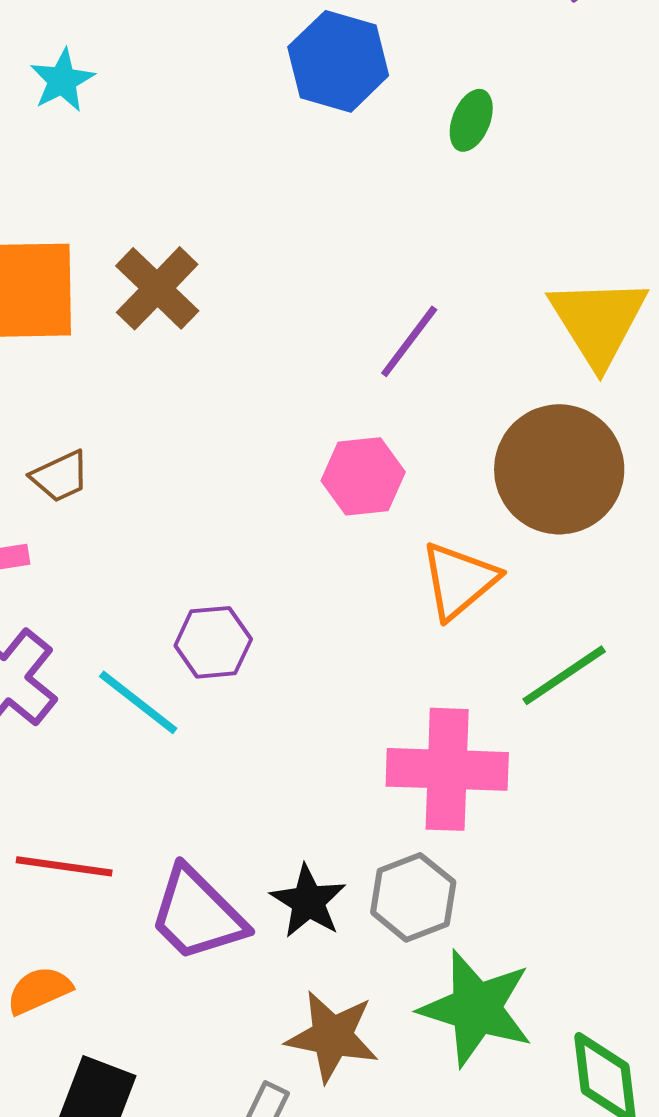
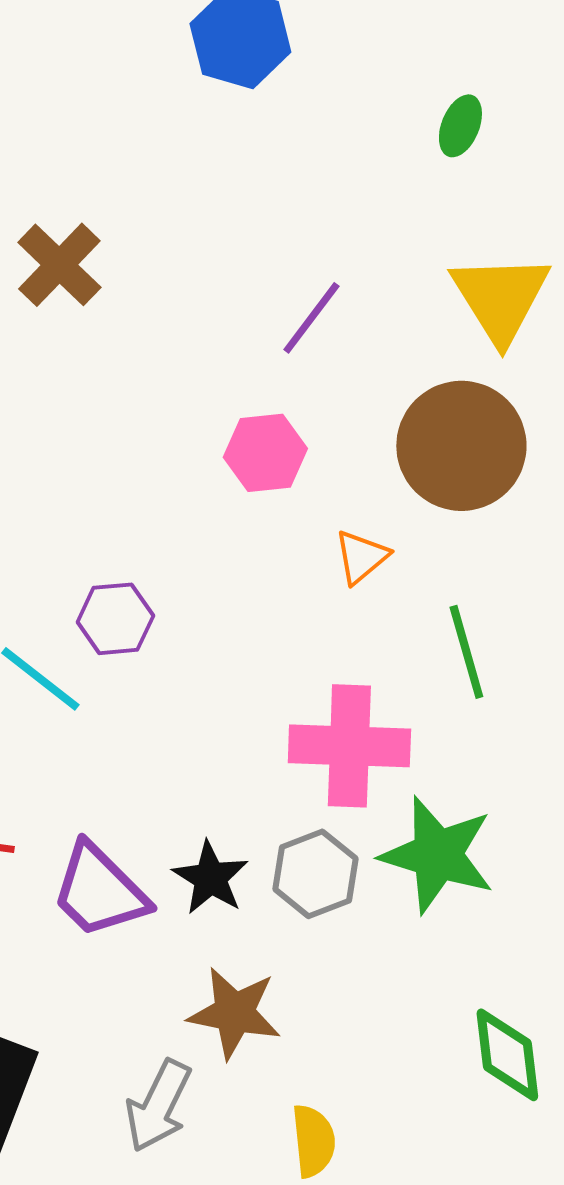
green ellipse: (471, 120) -> (460, 126), moved
orange triangle: (459, 580) -> (361, 557), size x0.7
green line: (564, 675) -> (466, 652), turned -72
green star: (476, 1008) -> (437, 855), moved

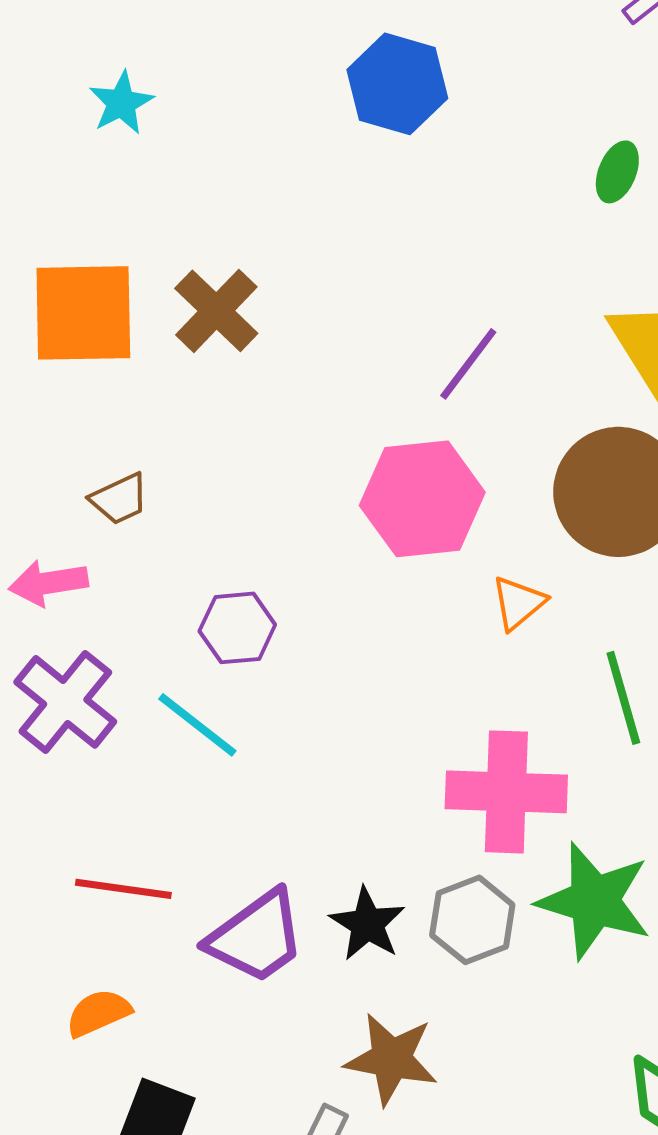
pink hexagon: (265, 453) -> (422, 499), size x1.5
purple hexagon: (115, 619) -> (237, 628), moved
purple trapezoid: (99, 891) -> (256, 937), turned -81

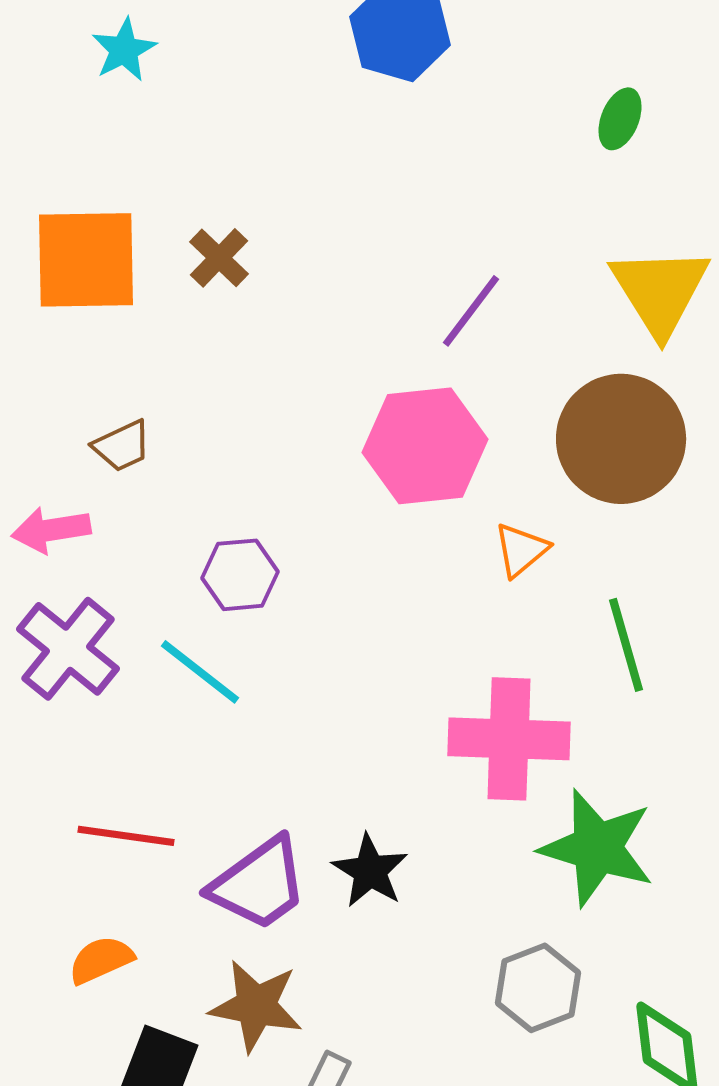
brown cross: (216, 311) -> (219, 258), size x0.7
gray hexagon: (472, 920) -> (538, 988), moved
brown star: (391, 1059) -> (256, 1006), moved

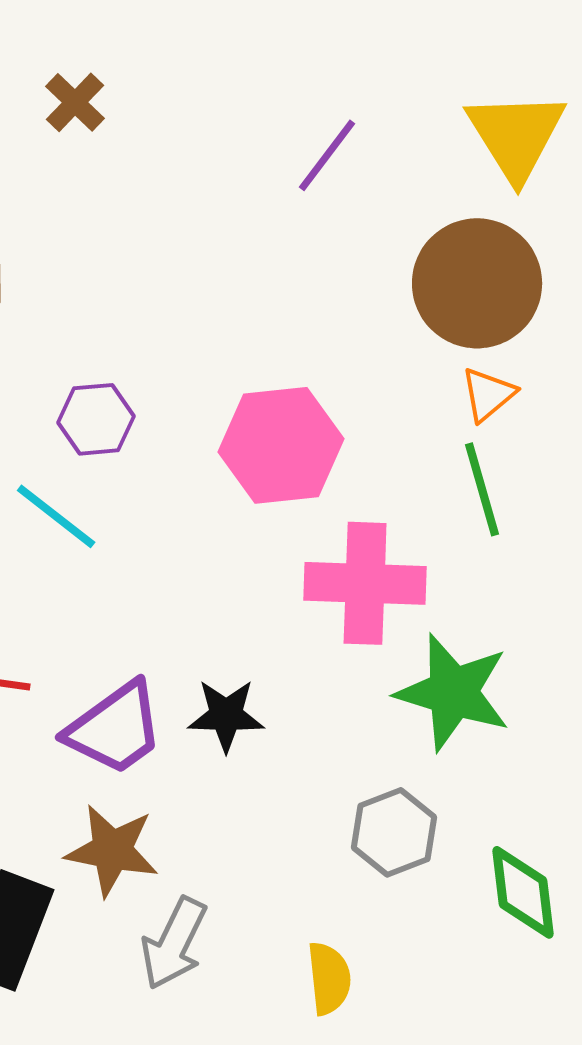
pink hexagon: (425, 446) -> (281, 445), moved
orange triangle: (521, 550) -> (488, 394), moved
black star: (370, 871) -> (226, 715), turned -30

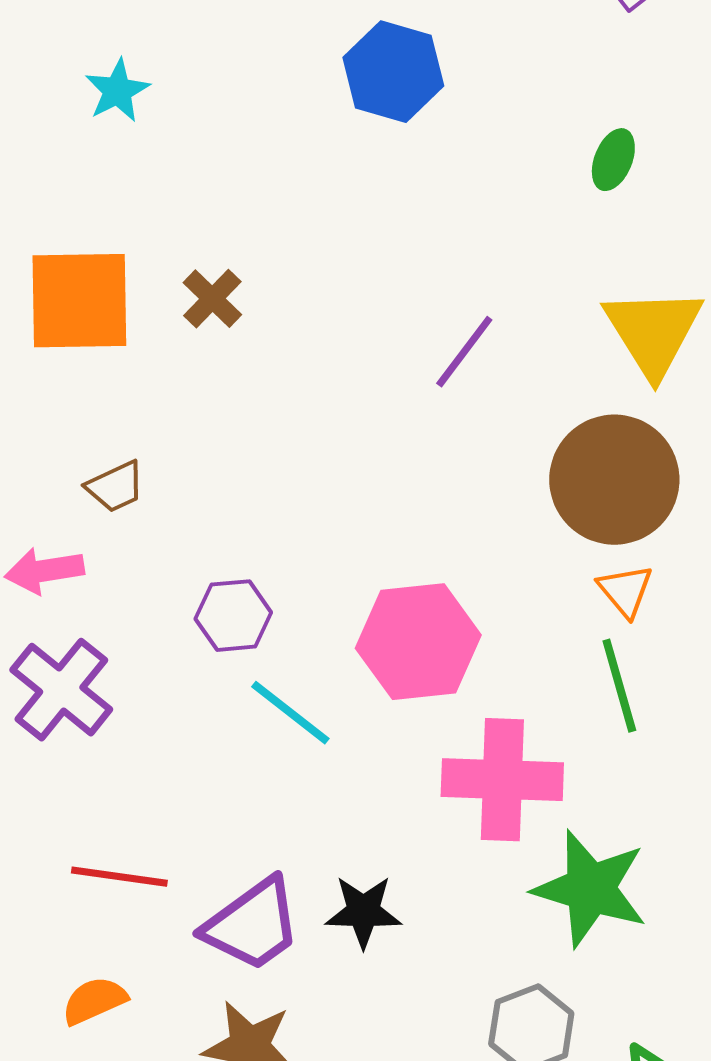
orange triangle: (488, 394) -> (625, 591), turned -30
cyan line: (56, 516) -> (290, 713), moved

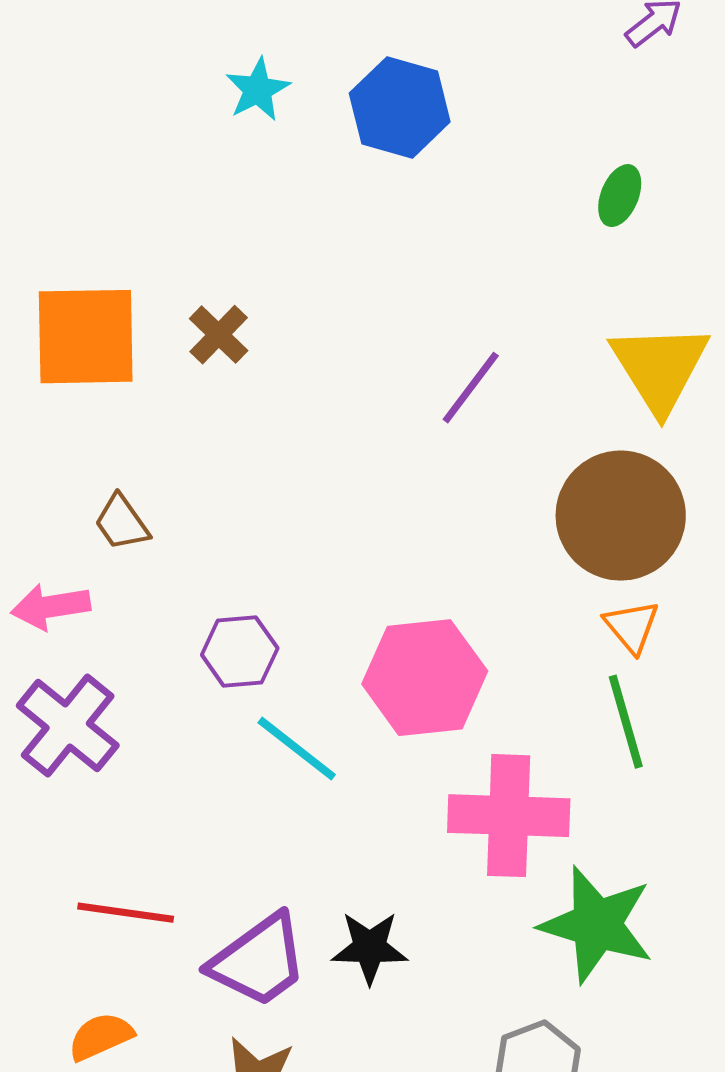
cyan star: (117, 91) -> (258, 90), moved
brown trapezoid: (115, 487) -> (122, 523), turned 80

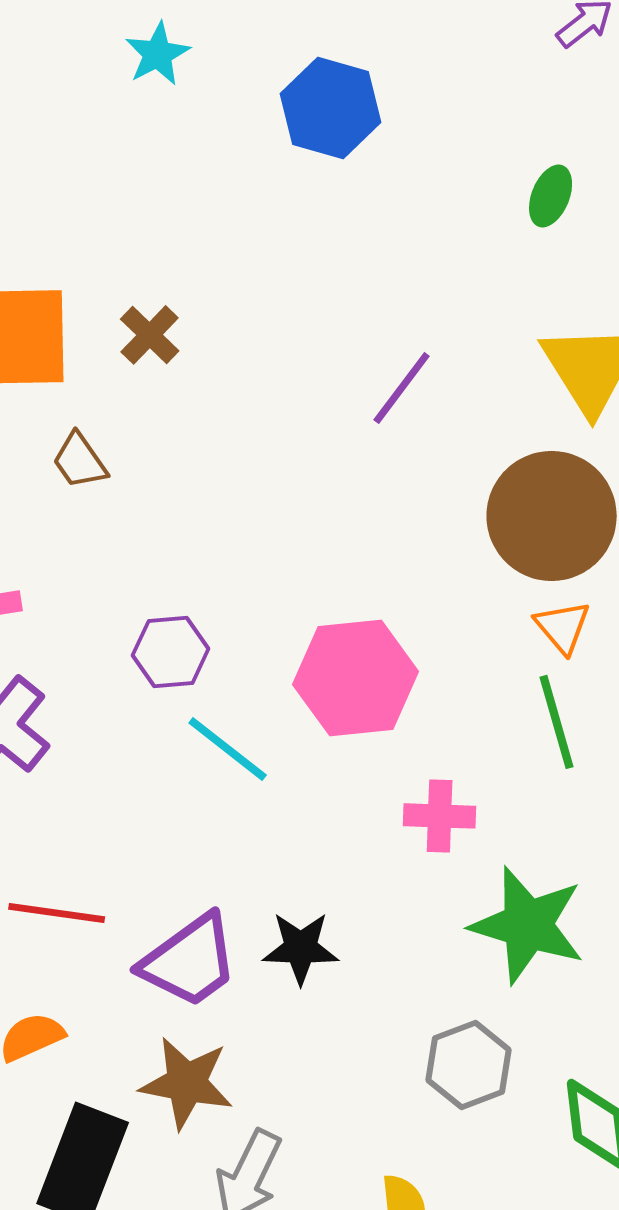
cyan star: (258, 90) -> (158, 54), moved
brown trapezoid: (122, 523) -> (80, 461), moved
pink cross: (509, 816) -> (440, 816), size x0.6

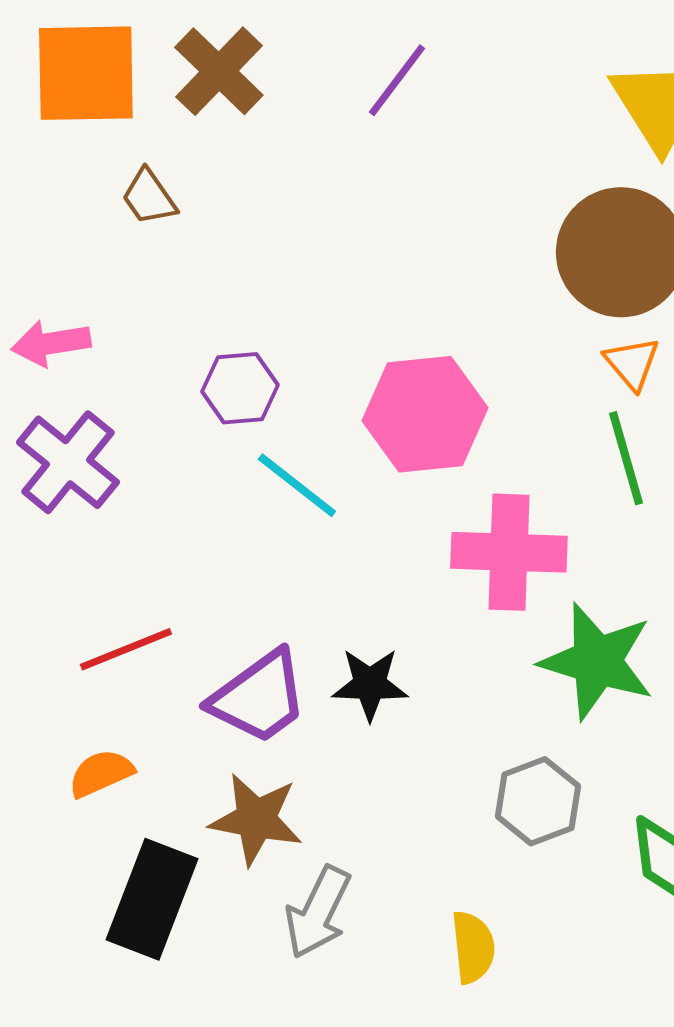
brown cross: (150, 335) -> (219, 71), size x1.5
purple line: (402, 388) -> (397, 80), moved
pink cross: (440, 816) -> (509, 552), size x1.6
red line: (57, 913) -> (126, 649), turned -30

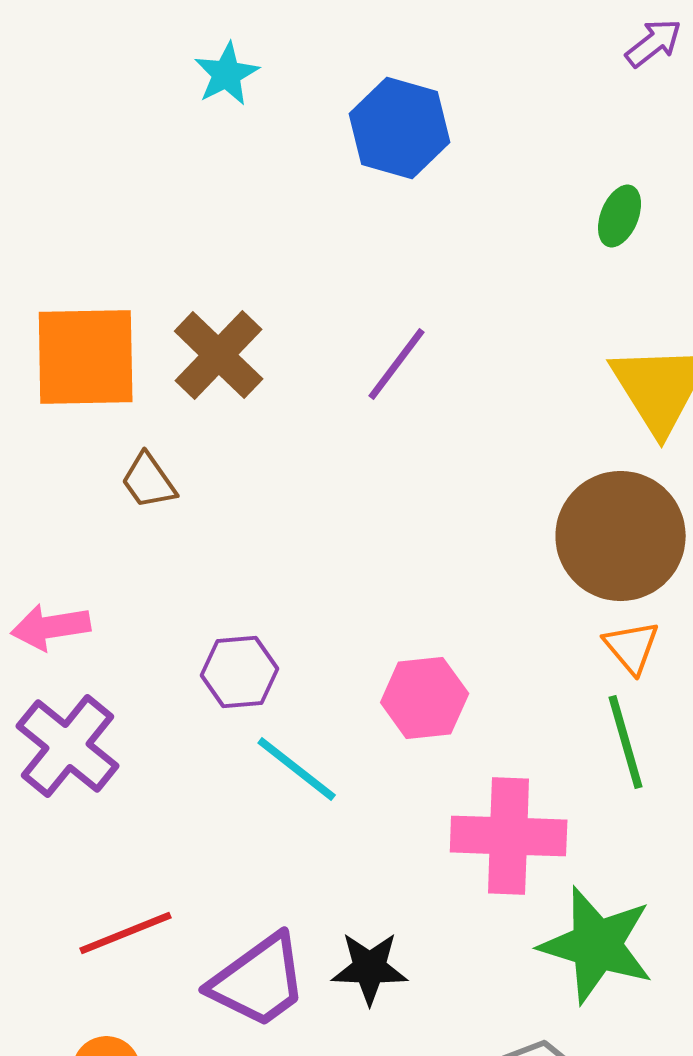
pink hexagon: (425, 414) -> (425, 698), size x0.7

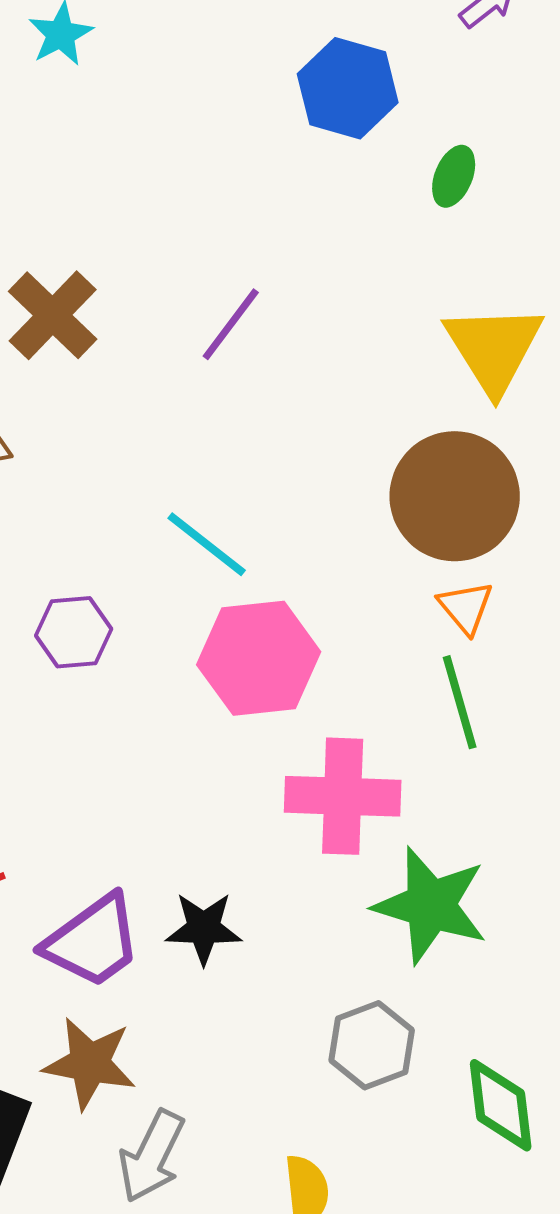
blue hexagon: (400, 128) -> (348, 88), moved
pink hexagon: (425, 698) -> (259, 658), size x1.4
cyan line: (297, 769) -> (207, 544), moved

